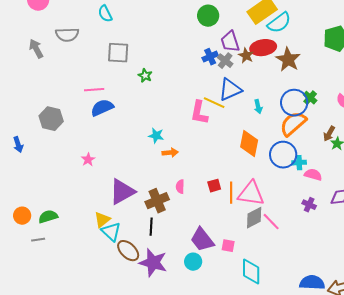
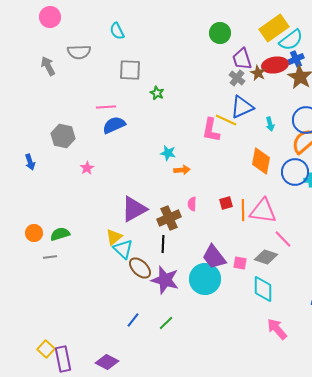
blue cross: (210, 57) -> (296, 59), moved
pink star: (88, 160) -> (87, 168), moved
gray diamond: (254, 218) -> (266, 257), moved, turned 45
cyan circle: (193, 262) -> (205, 279), size x1.8

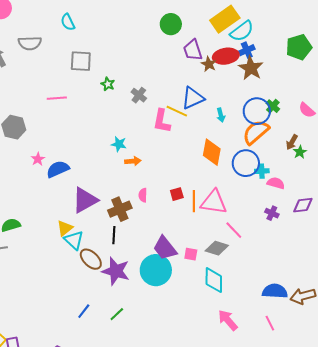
gray cross: (237, 78) -> (139, 95), moved
blue semicircle: (114, 125) -> (58, 169), moved

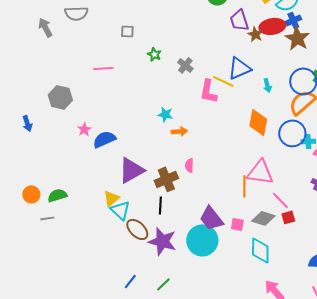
gray square: (81, 61) -> (127, 31), size x0.6
red square: (177, 194) -> (288, 217), moved
orange line: (194, 201) -> (244, 186), moved

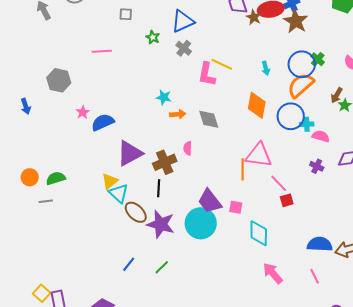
blue triangle: (239, 68) -> (183, 21), moved
gray diamond: (263, 218) -> (209, 119), moved, turned 55

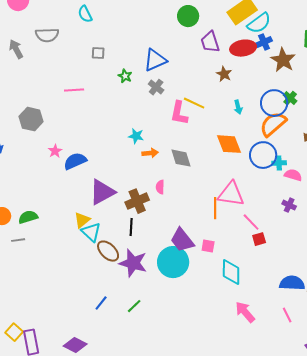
brown star: (254, 17) -> (224, 74), moved
brown star: (296, 21) -> (283, 60), moved
orange diamond: (257, 105) -> (229, 144), turned -32

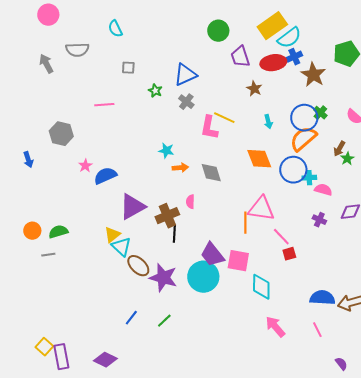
black line: (131, 227) -> (174, 234), moved
pink square: (208, 246) -> (238, 261), size x1.6

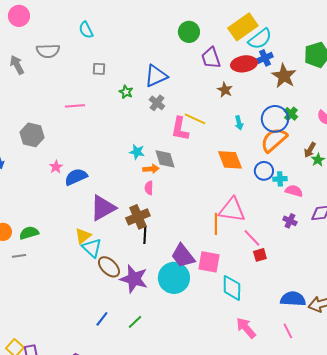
blue circle: (293, 170) -> (264, 171), size x0.7
gray diamond: (211, 173) -> (165, 159), moved
pink semicircle: (190, 202) -> (149, 188), moved

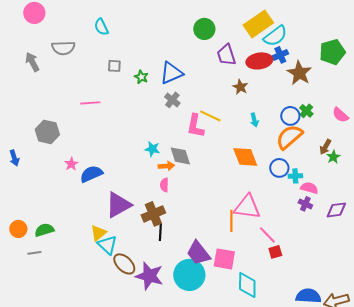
green star: (126, 92) -> (141, 77), moved
blue circle: (275, 119) -> (290, 116), size x0.7
purple cross: (290, 221) -> (305, 204), moved

